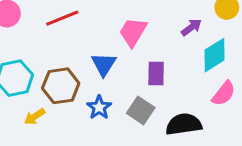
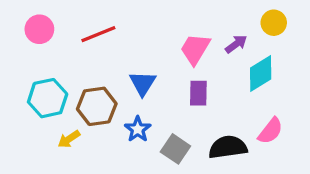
pink trapezoid: (133, 32) -> (195, 49), moved
pink semicircle: (224, 93) -> (270, 131), moved
gray square: (141, 110) -> (175, 149), moved

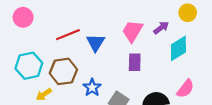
red line: (98, 34) -> (68, 35), moved
blue triangle: (143, 83) -> (96, 43), moved

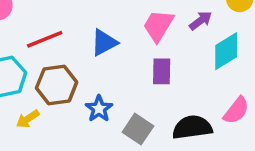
red line: (68, 35) -> (45, 39), moved
blue triangle: (96, 43) -> (104, 43), turned 30

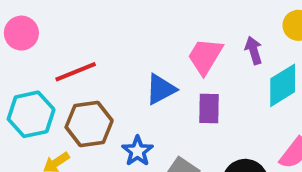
purple arrow: (201, 21) -> (254, 50), turned -70
blue triangle: (104, 43) -> (161, 89), moved

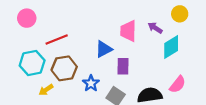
purple arrow: (254, 50) -> (155, 28), turned -40
pink trapezoid: (205, 56) -> (128, 31), turned -30
purple rectangle: (209, 109) -> (123, 66), moved

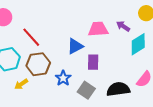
pink trapezoid: (128, 31) -> (98, 29), turned 85
red line: (57, 40) -> (31, 37), turned 70

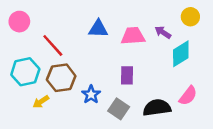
blue triangle: (75, 46) -> (98, 29), moved, turned 30

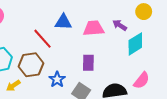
red line: (53, 45) -> (42, 39), moved

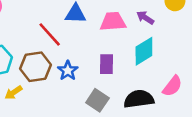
cyan diamond: (135, 44) -> (144, 51), moved
blue star: (57, 79) -> (68, 71), moved

